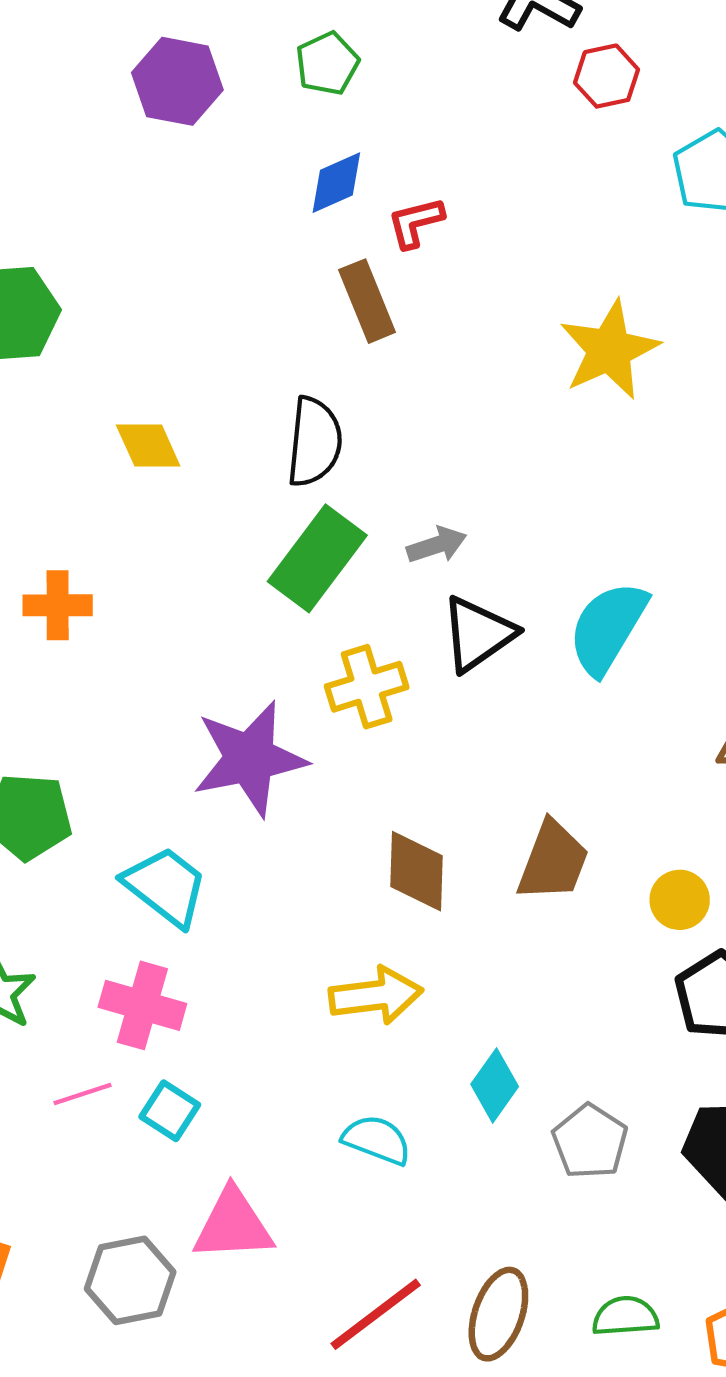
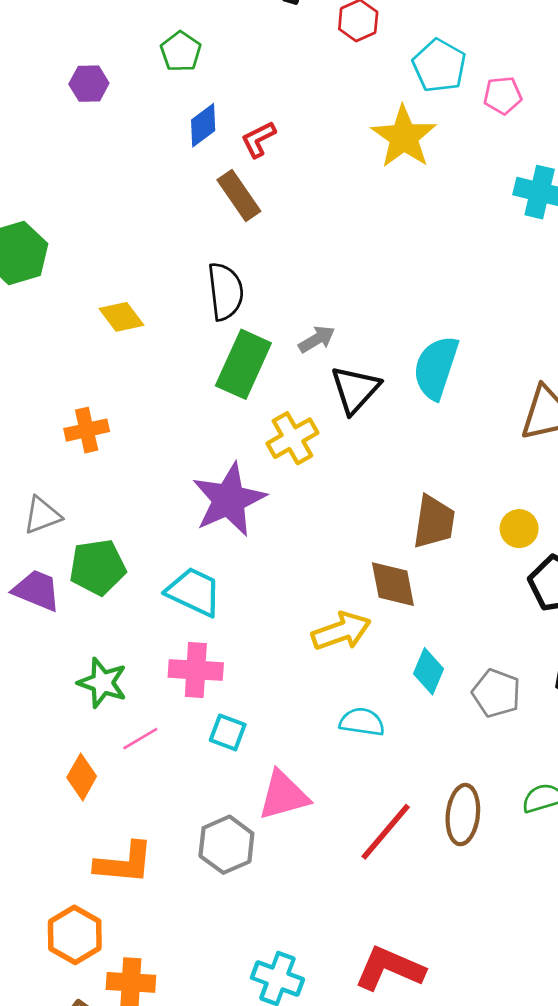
purple hexagon: (177, 81) -> (89, 84), size x0.7
yellow star: (609, 350) -> (404, 137), moved
brown diamond: (417, 871) -> (393, 584), moved
pink line: (82, 1094) -> (140, 739), moved

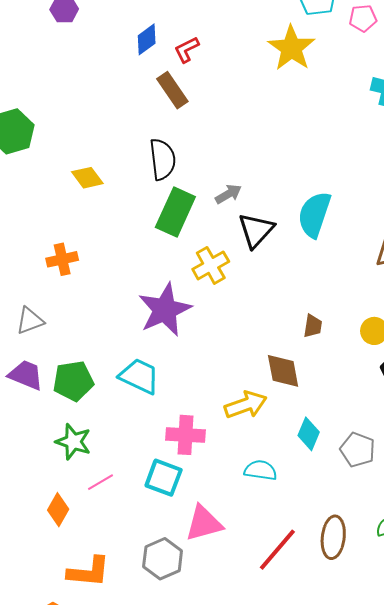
brown trapezoid: (434, 522) -> (313, 326), size x0.6
green pentagon: (98, 567) -> (73, 381), moved
pink cross: (196, 670) -> (186, 435), moved
cyan square: (228, 732) -> (164, 478), size x1.4

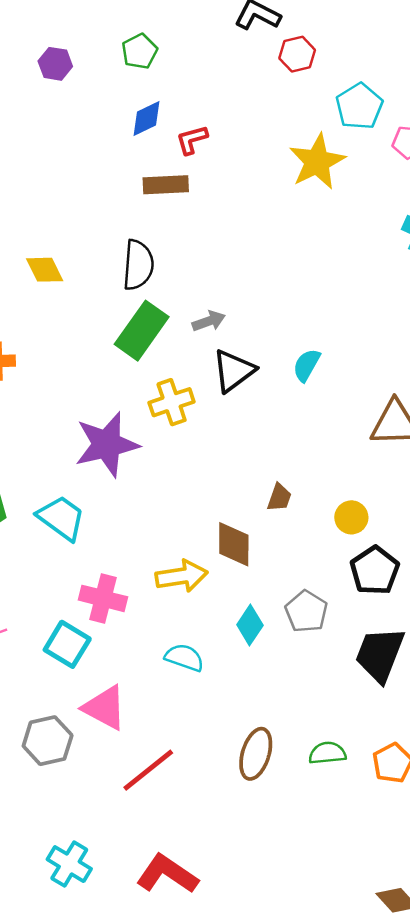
brown rectangle: (172, 90) -> (166, 185), turned -69
cyan semicircle: (314, 215) -> (307, 365), size x0.6
gray pentagon: (358, 450) -> (306, 611), moved
pink triangle: (204, 523) -> (105, 708), turned 33
red line: (277, 550) -> (148, 770), moved

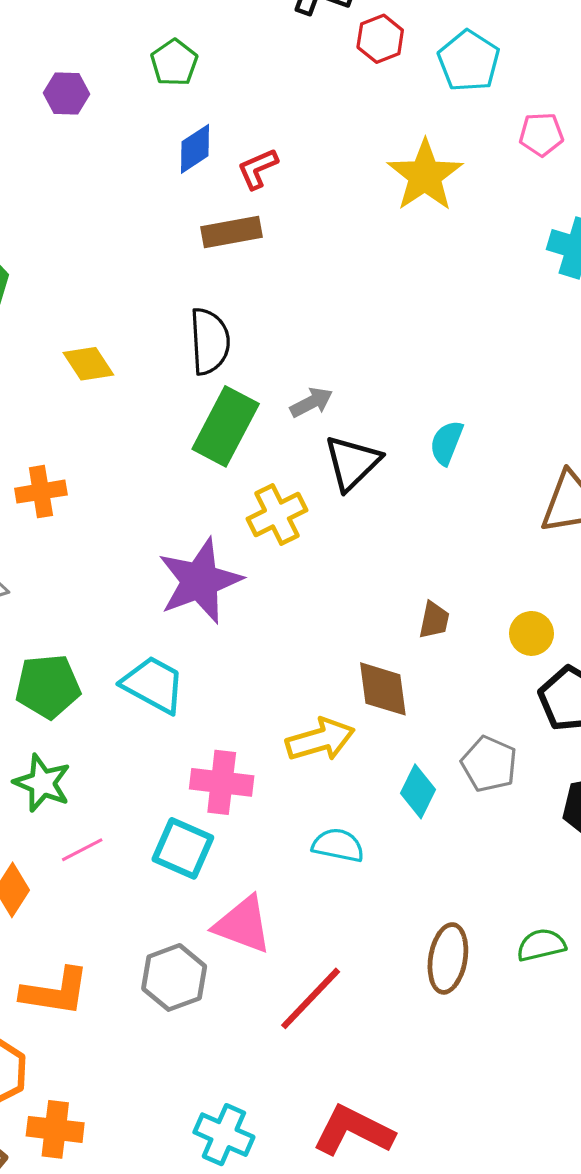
cyan pentagon: (359, 106) -> (469, 61), moved

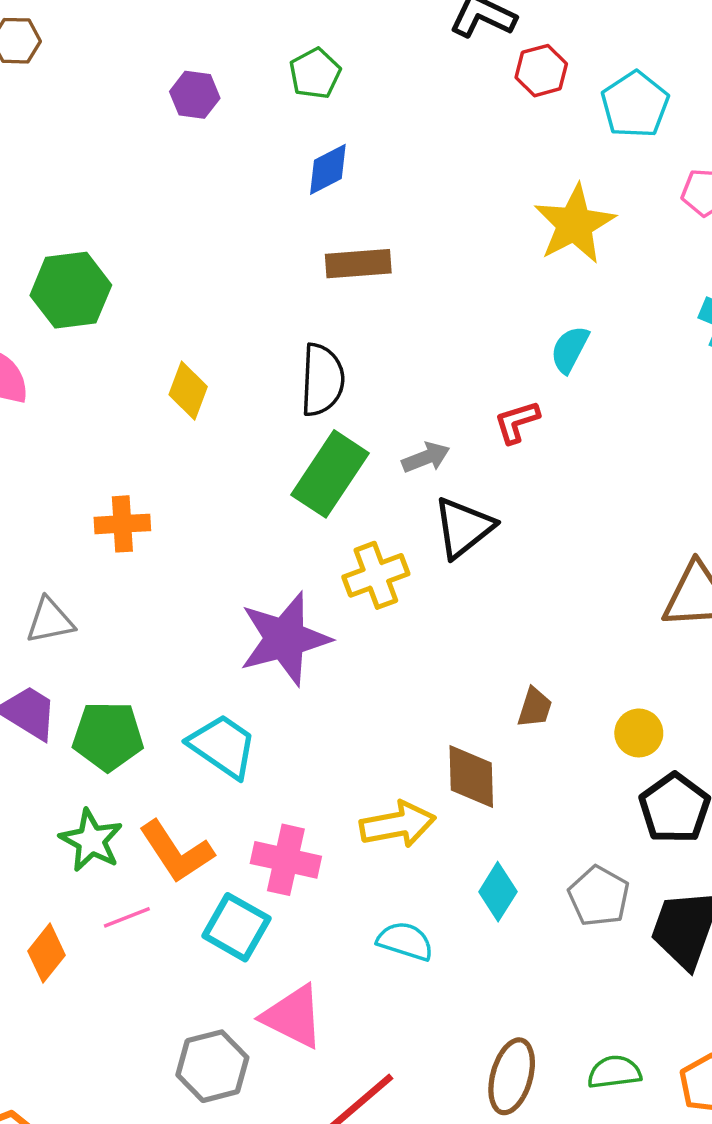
red L-shape: (258, 169) -> (517, 422), moved
yellow diamond: (88, 364) -> (188, 391), turned 48
cyan semicircle: (447, 443) -> (570, 349), moved
gray pentagon: (489, 764) -> (599, 896), moved
orange L-shape: (55, 992) -> (176, 852), moved, turned 42

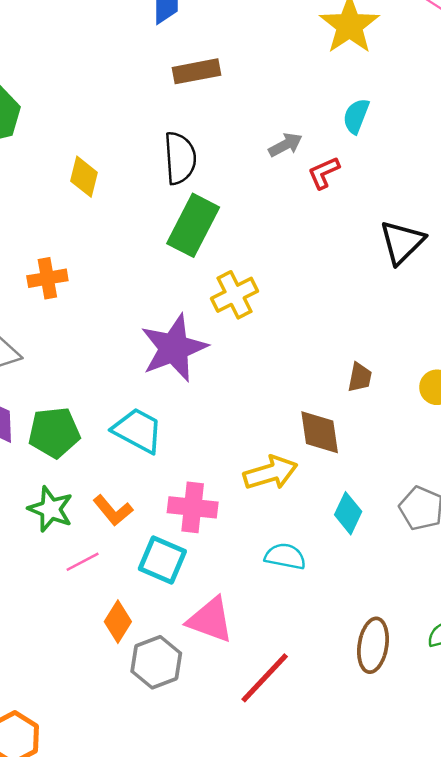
gray arrow: (426, 458) -> (285, 145), moved
black triangle: (463, 528) -> (402, 242), moved
orange L-shape: (176, 852) -> (113, 510), size x0.7
orange diamond: (46, 953) -> (118, 622), moved

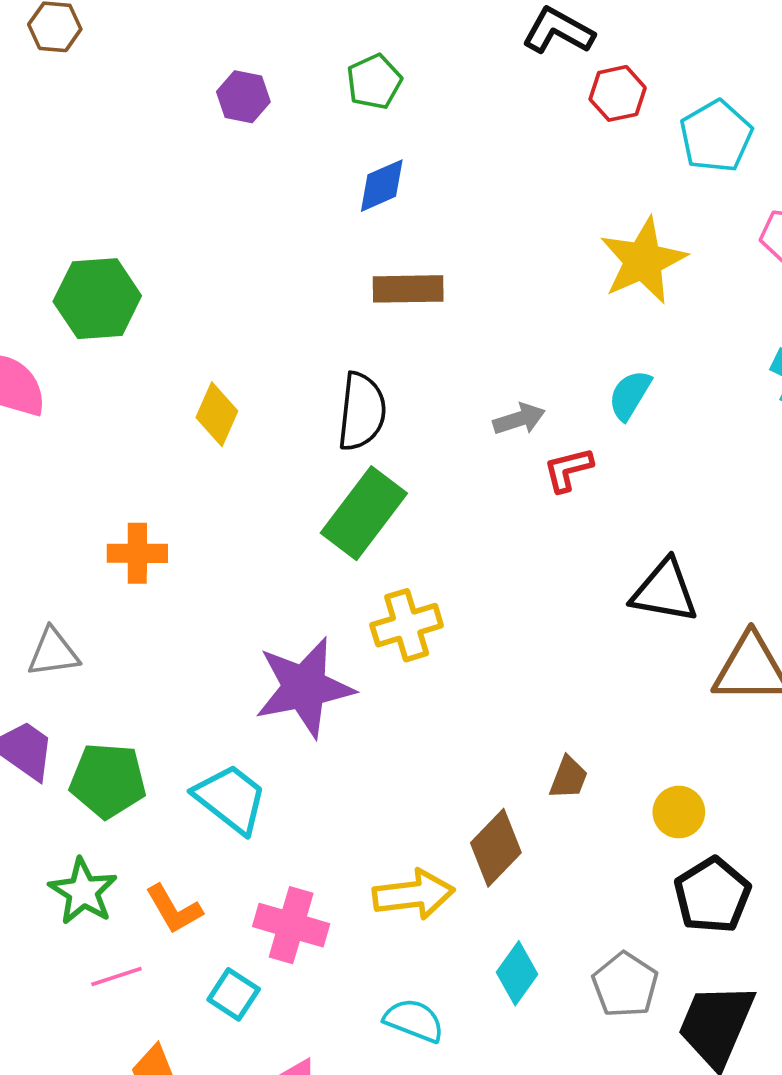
black triangle: (402, 242) -> (665, 591), turned 45
brown diamond: (320, 432) -> (496, 848), turned 42
cyan square: (162, 560) -> (234, 994), size x0.7

